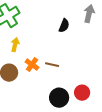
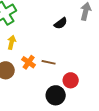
black semicircle: (64, 26) -> (61, 23), turned 32
red circle: (82, 93) -> (71, 80), moved

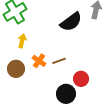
black semicircle: (61, 23) -> (71, 22), size x1.6
brown line: (49, 62) -> (59, 61), turned -32

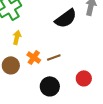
red circle: (81, 79) -> (84, 78), moved
black circle: (66, 94) -> (50, 86), moved

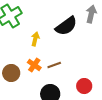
yellow arrow: (17, 37) -> (35, 39), moved

